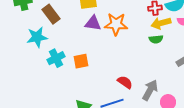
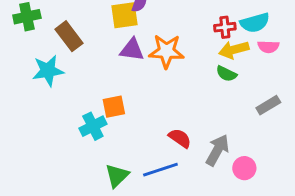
green semicircle: (156, 39) -> (226, 74), turned 32
cyan cross: (56, 58) -> (93, 126), moved

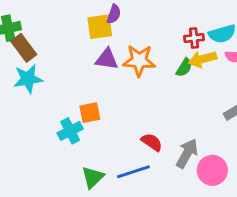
brown rectangle: (69, 36) -> (24, 48), moved
green semicircle: (226, 74) -> (184, 68), moved, turned -84
pink circle: (244, 168) -> (212, 170), size x1.4

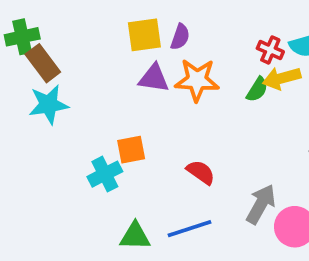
purple semicircle: (114, 14) -> (180, 37), moved
red cross: (194, 38) -> (270, 50), turned 30
red semicircle: (152, 142) -> (201, 172), moved
green triangle: (93, 177) -> (135, 236), turned 45

